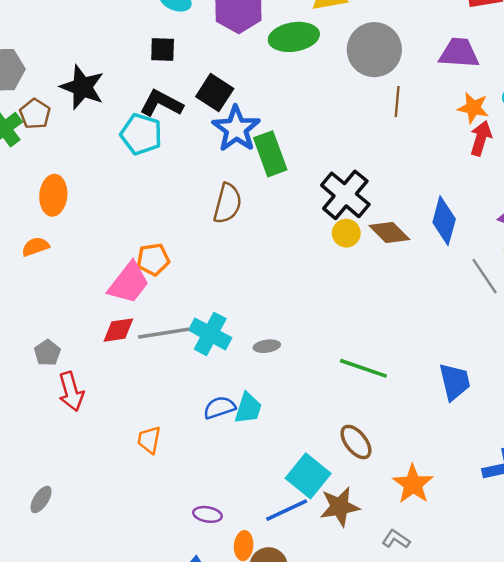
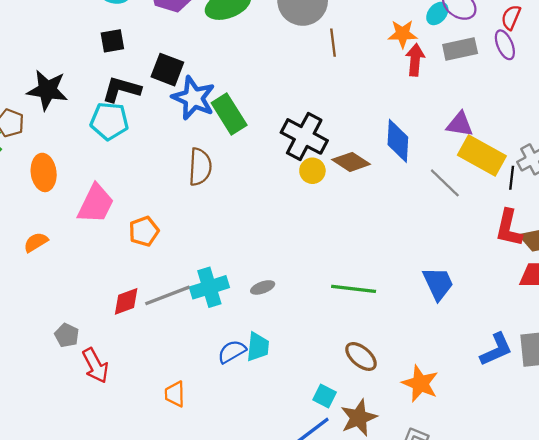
orange ellipse: (53, 195) -> (44, 172), moved
pink trapezoid: (129, 283) -> (96, 204), moved
cyan cross: (210, 334) -> (209, 287), turned -33
cyan square: (308, 476) -> (325, 396), size x0.6

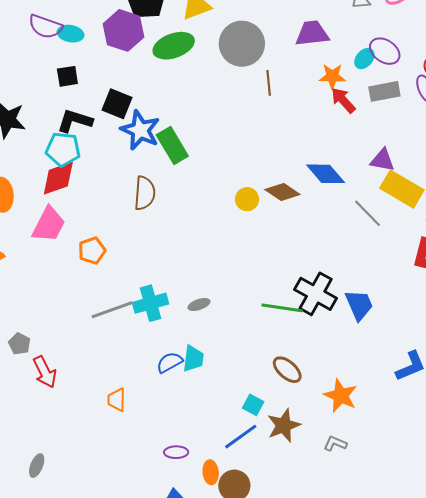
red arrow: (415, 60) -> (343, 100), turned -48
black cross: (304, 136) -> (316, 294), moved
blue diamond: (398, 141) -> (326, 174), turned -45
red diamond: (126, 301) -> (58, 178), moved, size x1.4

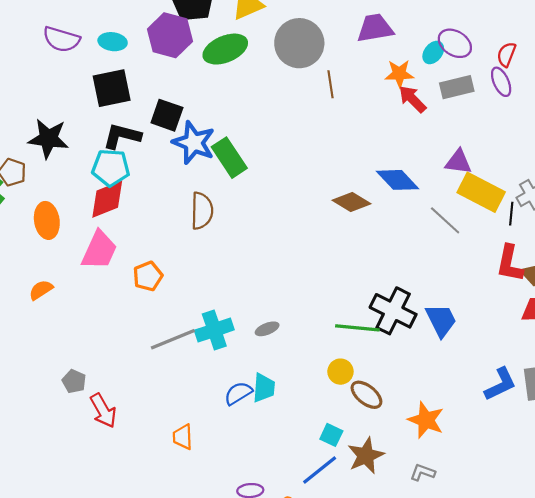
purple semicircle: (46, 27) -> (61, 39), moved
black square: (67, 76) -> (112, 88), size x1.6
yellow circle: (247, 199) -> (340, 372), moved

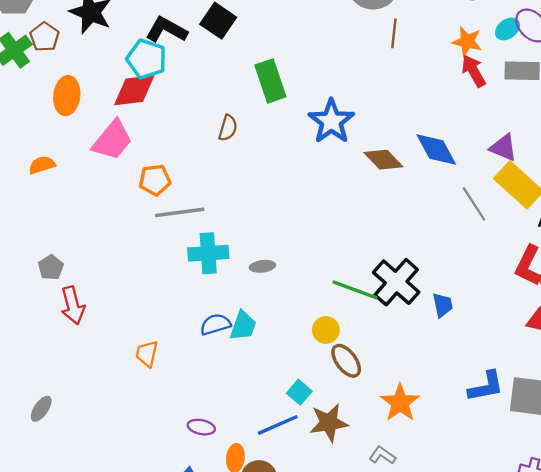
blue star: (194, 143) -> (331, 121), moved
brown semicircle: (202, 211) -> (228, 128), size x0.7
blue trapezoid: (441, 320) -> (443, 305), size x0.7
gray line: (173, 339) -> (180, 212), moved

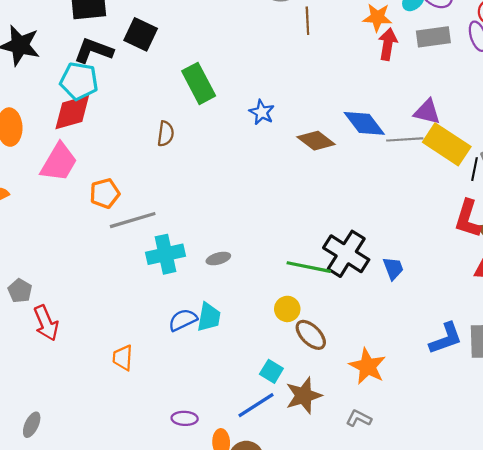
red arrow: (474, 71) -> (388, 44), turned 48
blue star: (331, 121) -> (262, 112), size x0.6
gray line: (474, 204) -> (405, 139), moved, turned -52

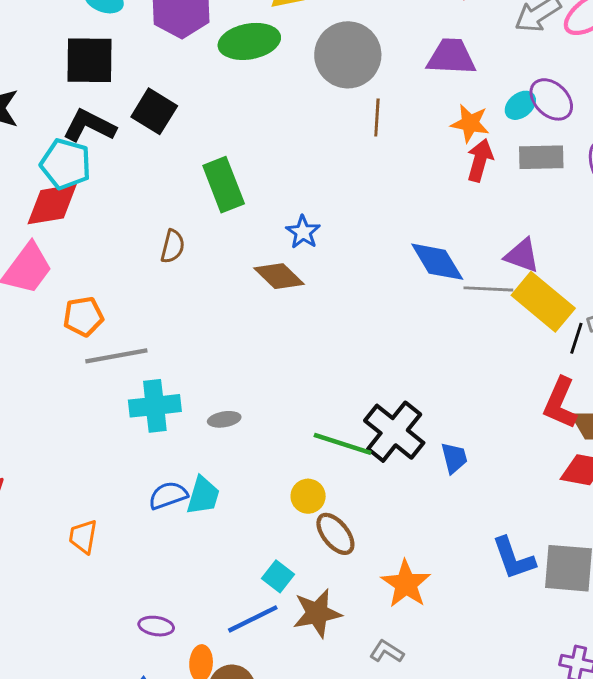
brown diamond: (316, 141) -> (279, 276), moved
blue L-shape: (446, 338) -> (514, 558), turned 84

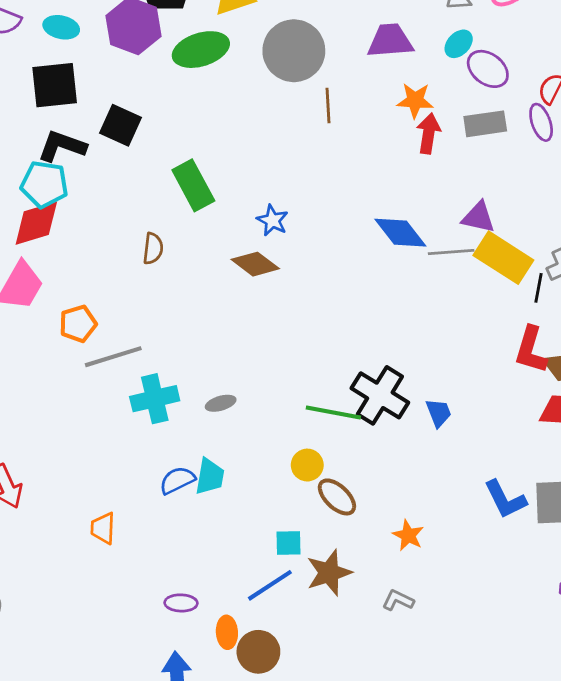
cyan ellipse: (520, 105) -> (459, 44), moved
cyan square: (278, 576) -> (289, 543), turned -32
orange star: (406, 584) -> (408, 535), size x0.7

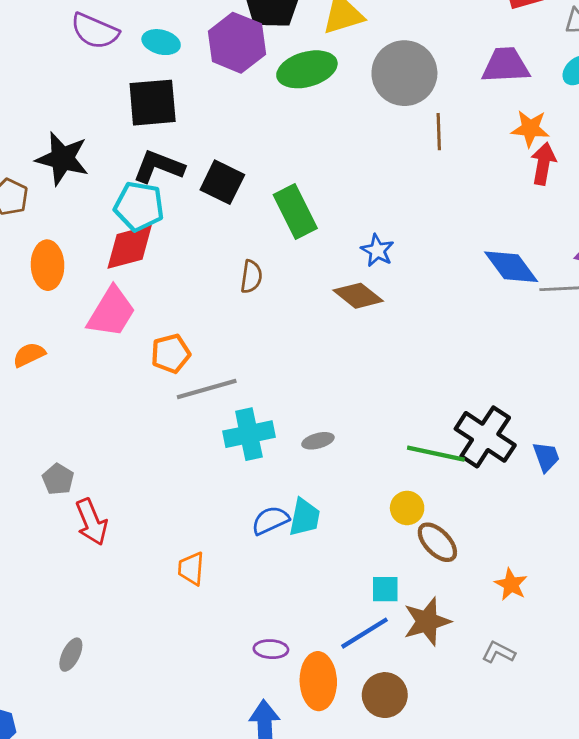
black square: (120, 125) -> (222, 182), moved
orange ellipse: (227, 632) -> (318, 681), size x1.6
brown circle: (258, 652) -> (385, 695), moved

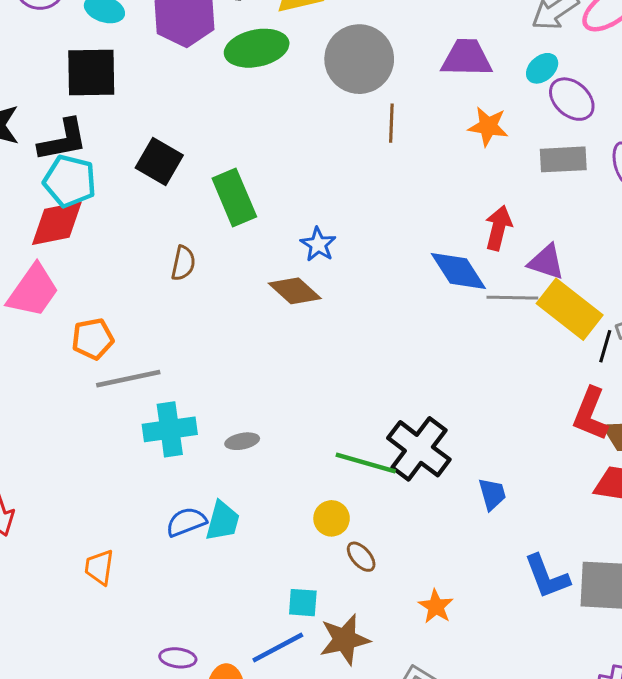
red arrow: (543, 164) -> (498, 228), moved
black L-shape: (159, 167) -> (63, 140), moved, turned 144
blue trapezoid: (546, 457) -> (492, 494), moved
brown ellipse: (437, 542) -> (361, 557), size x0.7

